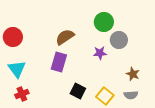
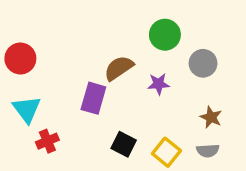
brown semicircle: (65, 37) -> (119, 68), moved
gray circle: (119, 40) -> (203, 63), moved
red cross: (22, 94) -> (47, 141), moved

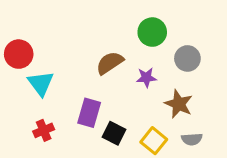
purple rectangle: (93, 98) -> (89, 113), moved
cyan triangle: (27, 109) -> (41, 83), moved
brown star: (211, 117) -> (179, 104), moved, size x1.4

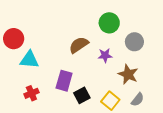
cyan triangle: (41, 83) -> (29, 60), turned -48
black square: (114, 133) -> (82, 95), turned 35
gray semicircle: (192, 139) -> (138, 100), turned -48

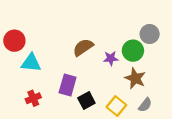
green circle: (109, 23) -> (133, 51), moved
gray circle: (134, 42) -> (150, 34), moved

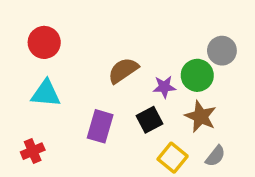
red circle: (14, 41) -> (44, 42), moved
red cross: (33, 98) -> (33, 151), moved
black square: (86, 100) -> (150, 120), moved

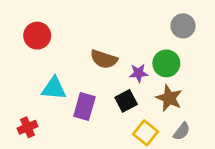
gray circle: (222, 51) -> (183, 26), moved
brown semicircle: (123, 70) -> (104, 59), turned -128
cyan triangle: (46, 93) -> (54, 88), moved

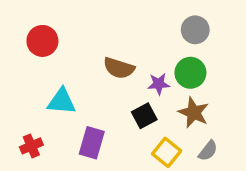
gray circle: (183, 26) -> (195, 30), moved
purple rectangle: (84, 106) -> (92, 143), moved

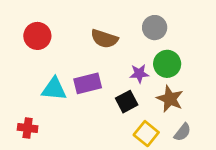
gray circle: (195, 30) -> (155, 28), moved
brown semicircle: (119, 68) -> (104, 39), moved
purple rectangle: (92, 143) -> (88, 83), moved, turned 60
red cross: (31, 146) -> (28, 128), turned 30

